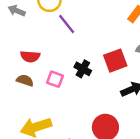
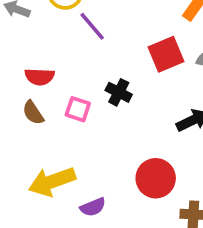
red square: (115, 61) -> (166, 54), moved
brown semicircle: (25, 80) -> (33, 113), turned -140

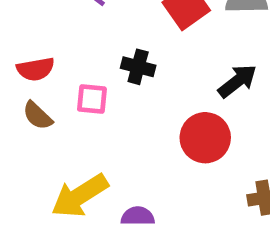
red circle: (156, 178) -> (205, 138), moved
purple semicircle: (93, 207) -> (138, 216), turned -145

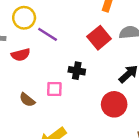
red semicircle: (36, 69) -> (21, 55), moved

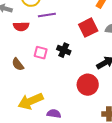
purple line: (48, 34) -> (47, 15), turned -54
pink square: (54, 89) -> (41, 53), moved

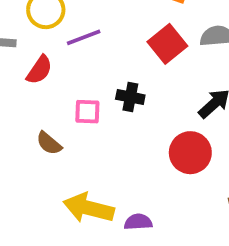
red semicircle: (21, 26) -> (39, 70), turned -42
yellow arrow: (31, 101) -> (89, 208), turned 50

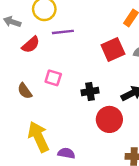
black cross: (130, 97) -> (90, 92), moved, turned -35
yellow arrow: (89, 208) -> (38, 137), turned 36

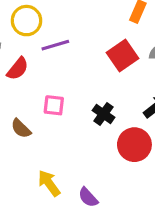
black cross: (90, 92) -> (104, 114), turned -35
yellow arrow: (38, 137) -> (49, 183), size x0.7
purple semicircle: (66, 153) -> (88, 197), turned -133

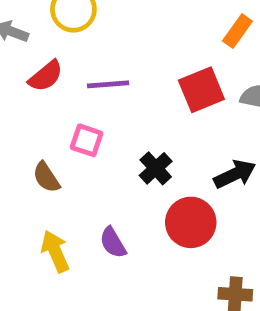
purple line: (55, 45) -> (108, 84), moved
brown semicircle: (21, 128) -> (46, 177), moved
purple semicircle: (88, 197) -> (113, 243), moved

